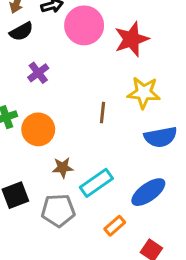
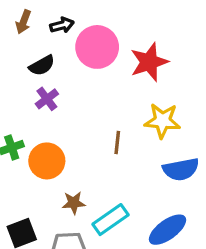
black semicircle: (21, 32) -> (42, 65), moved

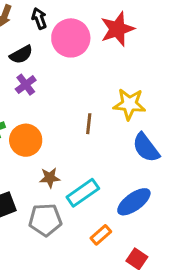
black arrow: (62, 25) -> (39, 18), turned -95
red star: (149, 62) -> (117, 29), moved
blue semicircle: (181, 169) -> (146, 148), turned 64

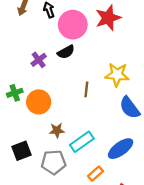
black semicircle: (21, 55) -> (66, 52), moved

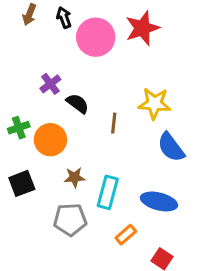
black semicircle: (66, 52) -> (78, 103), moved, turned -114
cyan rectangle: (82, 142) -> (108, 192), turned -40
blue ellipse: (121, 149) -> (159, 201), turned 50
black square: (22, 151) -> (22, 183), moved

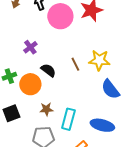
black semicircle: (78, 103) -> (48, 70), moved
brown line: (114, 123) -> (75, 64), moved, turned -32

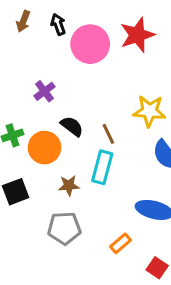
brown line: (75, 64) -> (108, 134), moved
cyan rectangle: (68, 119) -> (102, 167), moved

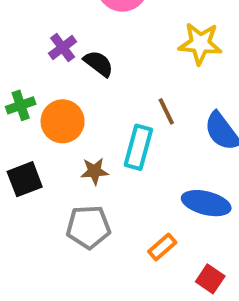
yellow star: (149, 111) -> (200, 44), moved
black semicircle: (72, 126) -> (98, 63), moved
brown line: (108, 134) -> (166, 111), moved

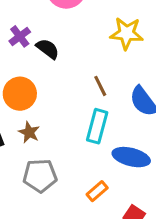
cyan rectangle: (138, 147) -> (97, 126), moved
brown star: (94, 171) -> (29, 132), moved, turned 30

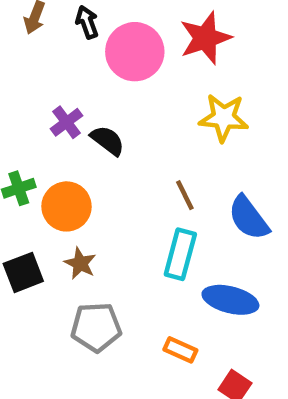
orange rectangle: (97, 191) -> (180, 350), turned 65

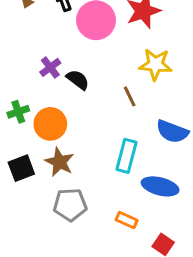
brown line: (185, 195) -> (130, 96), moved
blue semicircle: (249, 218) -> (172, 132), turned -32
brown star: (80, 263) -> (59, 162), size x1.4

